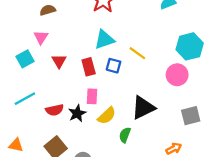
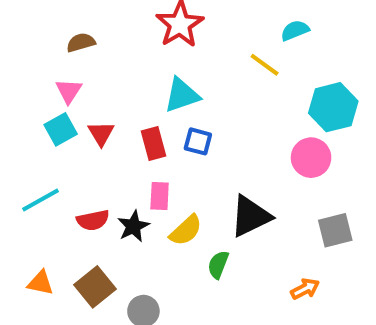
yellow line: (137, 53) -> (265, 65), moved
cyan square: (25, 59) -> (61, 129), moved
orange triangle: (16, 145) -> (40, 283), moved

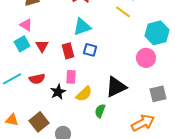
pink triangle: (69, 91) -> (26, 25), turned -32
red semicircle: (93, 220) -> (37, 79), moved
orange arrow: (305, 289) -> (143, 123), size x1.6

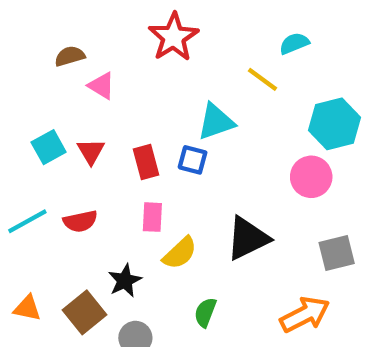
pink triangle: (26, 25) -> (101, 86), moved
cyan triangle: (82, 27) -> (216, 122), moved
black star: (58, 92) -> (125, 281), moved
green semicircle: (100, 111) -> (205, 312), moved

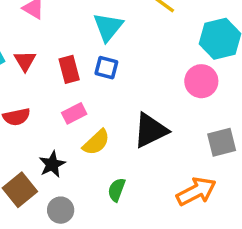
cyan triangle: (216, 122) -> (108, 27), moved, turned -32
pink rectangle: (152, 217) -> (74, 113), turned 60

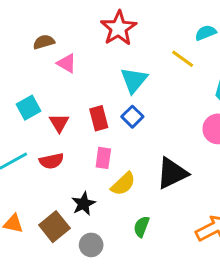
red triangle: (25, 61) -> (59, 123), moved
blue square: (106, 68) -> (132, 117), turned 30
pink rectangle: (74, 113) -> (103, 158), turned -55

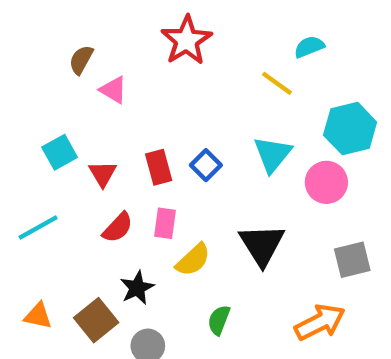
brown semicircle: (44, 42) -> (81, 60), turned -45
cyan triangle: (134, 80) -> (273, 154), moved
red semicircle: (51, 161) -> (118, 228), moved, turned -35
black triangle: (172, 173) -> (262, 245), turned -36

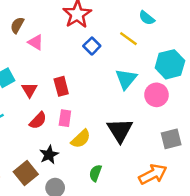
cyan semicircle: (309, 47) -> (147, 18), turned -119
blue square: (206, 165) -> (92, 46), moved

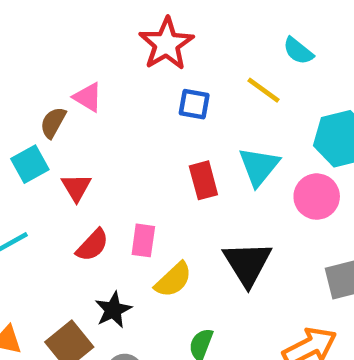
brown semicircle: (17, 25) -> (53, 123), moved
blue square: (92, 46) -> (194, 104), turned -35
red rectangle: (61, 86) -> (203, 180), moved

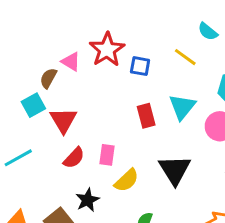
red star: (166, 44) -> (107, 50), moved
red triangle: (76, 187) -> (63, 120), size x1.4

